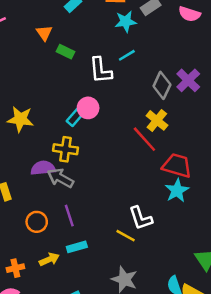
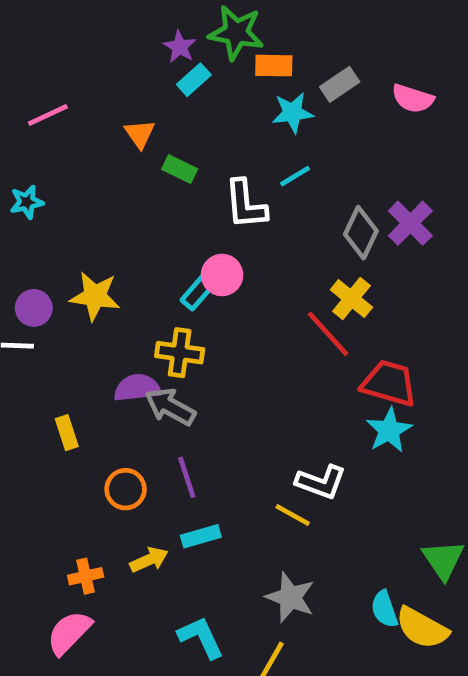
white L-shape: (141, 218) -> (321, 482), turned -52

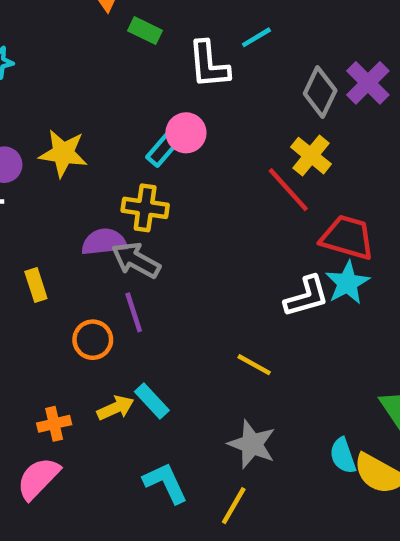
purple line: (187, 477) -> (134, 312), moved
white L-shape: (321, 482) -> (306, 296), moved, turned -36
cyan rectangle: (201, 536) -> (152, 401), moved, turned 63

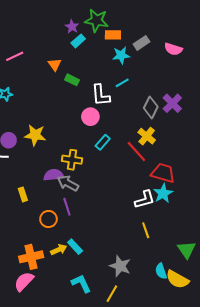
pink circle: (186, 133) -> (90, 117), moved
cyan rectangle: (163, 149) -> (103, 142), moved
yellow line: (254, 365) -> (146, 230), moved, turned 42
orange cross: (54, 424) -> (31, 257), size x1.6

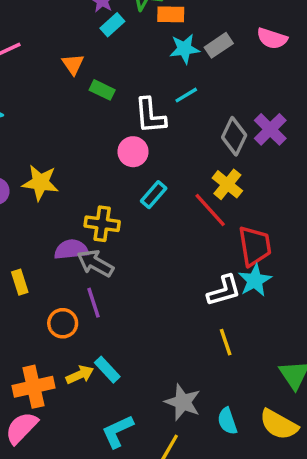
gray rectangle: (142, 43) -> (219, 45), moved
red trapezoid: (163, 173) -> (255, 246), turned 65
cyan semicircle: (161, 271) -> (227, 421), moved
cyan L-shape: (81, 283) -> (118, 431), turned -90

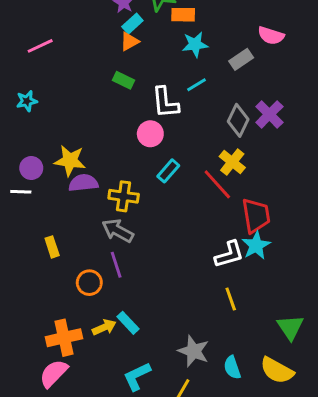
gray rectangle: (219, 45) -> (241, 59), moved
orange triangle: (73, 64) -> (129, 41), moved, turned 36
purple semicircle: (71, 249) -> (83, 183), moved

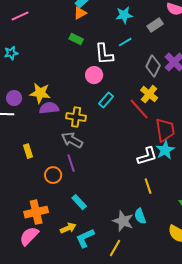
yellow arrow: (104, 327) -> (68, 228), moved
cyan semicircle: (232, 367) -> (140, 216), moved

